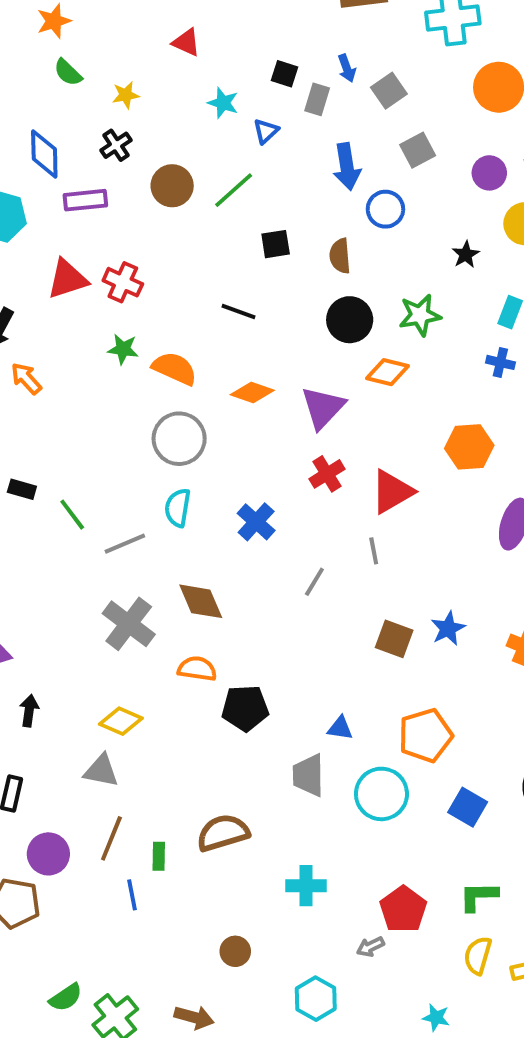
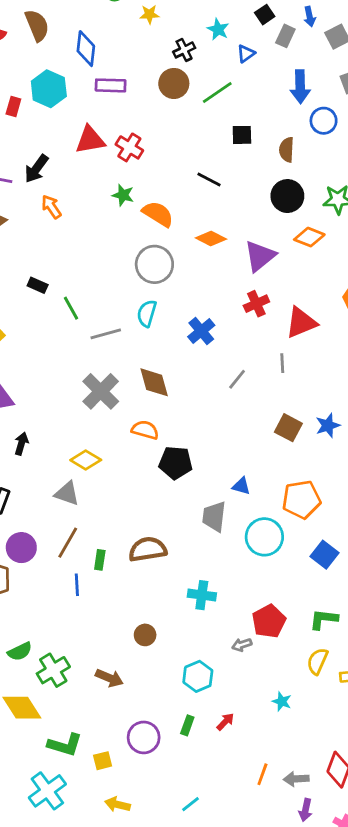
black square: (284, 74) -> (265, 15), turned 30
black cross: (116, 145) -> (184, 50), moved

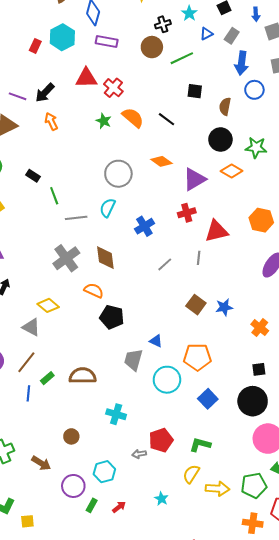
gray rectangle: (285, 36) -> (232, 36), moved
orange semicircle: (158, 214) -> (133, 118), moved
green rectangle: (100, 560) -> (47, 378), turned 32
purple circle: (144, 737) -> (73, 486), moved

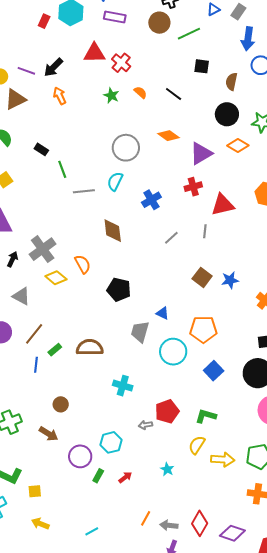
orange semicircle: (133, 118) -> (140, 92), size x0.6
gray cross: (66, 258) -> (43, 249), moved
orange semicircle: (94, 291) -> (83, 264), moved, turned 36
gray triangle: (31, 327) -> (21, 296), moved
brown circle: (71, 436) -> (61, 404), moved

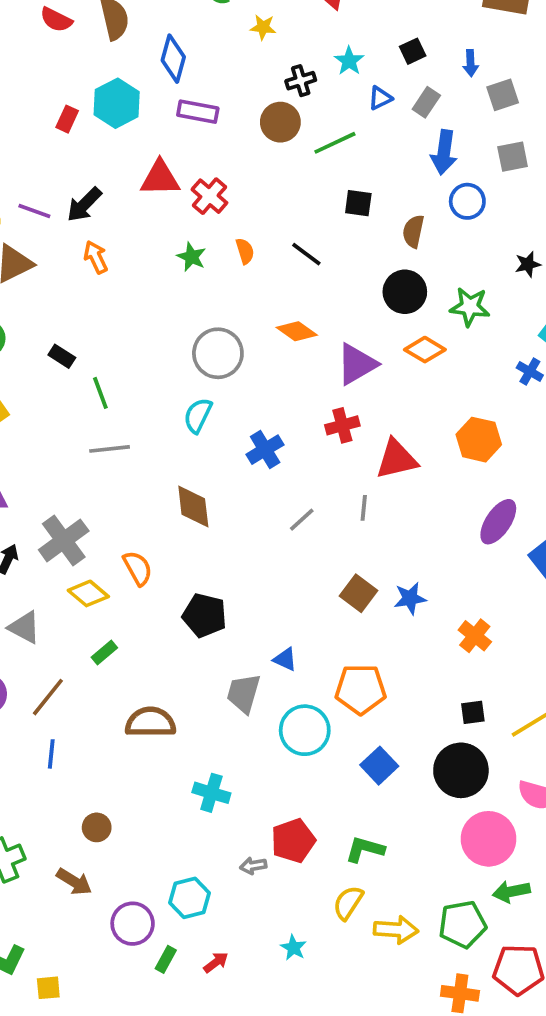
orange semicircle: (140, 92) -> (245, 251), turned 32
gray line: (84, 191) -> (110, 449), moved
green rectangle: (55, 350) -> (104, 652), moved

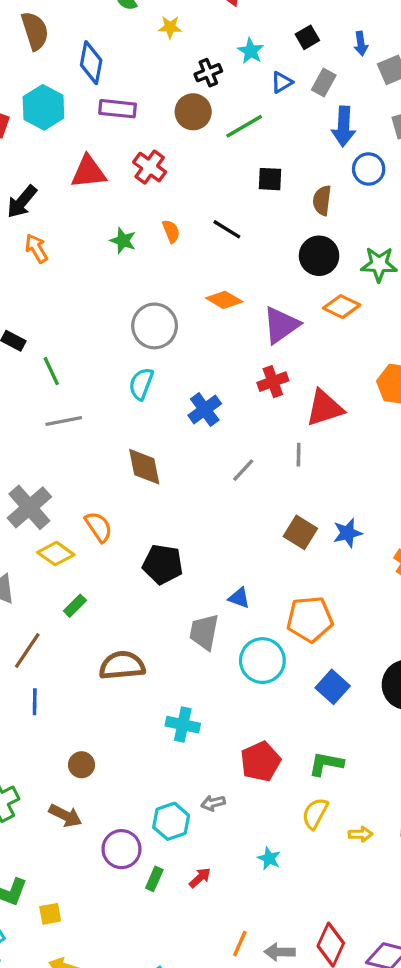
red cross: (209, 196) -> (150, 167), moved
gray arrow: (253, 866) -> (213, 803), moved
yellow arrow: (396, 930) -> (360, 834), size x0.6

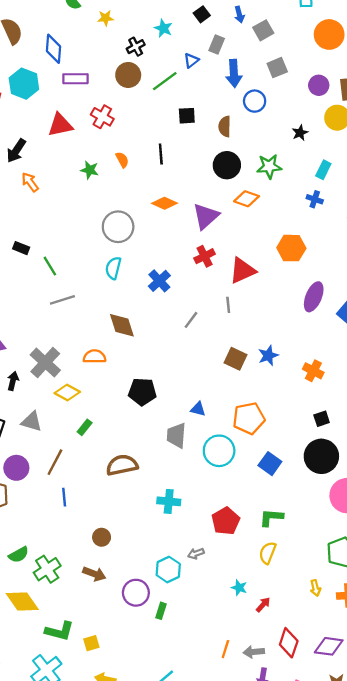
blue triangle: (282, 82) -> (191, 60), moved
black line: (227, 229) -> (161, 154), turned 60
orange semicircle: (99, 527) -> (94, 357), moved, turned -50
yellow arrow: (360, 834) -> (315, 588), moved, turned 84
red arrow: (200, 878) -> (263, 605), moved

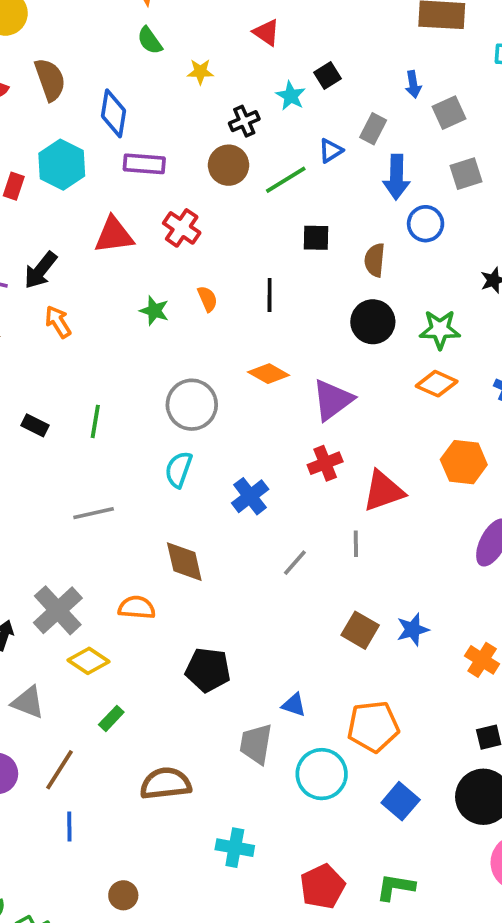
black square: (202, 14) -> (328, 75), moved
orange diamond: (247, 199) -> (437, 384), moved
green line: (50, 266) -> (95, 421), moved, turned 36

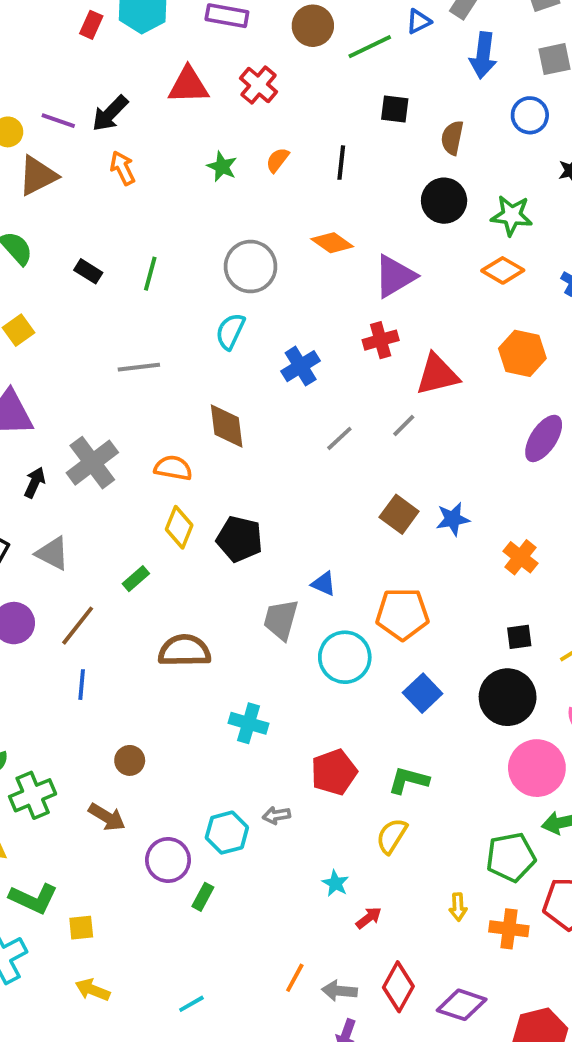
blue circle: (426, 224) -> (530, 115), moved
orange semicircle: (207, 299) -> (277, 160), turned -125
gray line: (356, 544) -> (404, 426), turned 40
yellow diamond: (89, 661) -> (179, 527), moved, turned 72

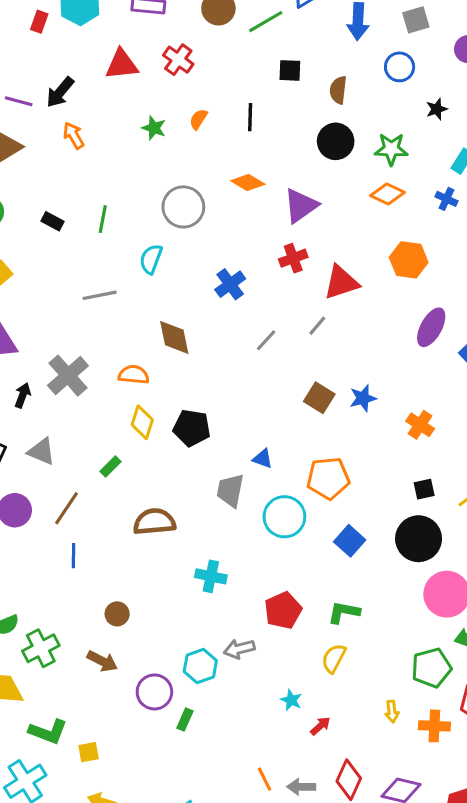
cyan semicircle: (230, 331) -> (151, 259), moved
gray arrow: (276, 815) -> (239, 649), size x1.4
orange line: (295, 978) -> (264, 779), turned -50

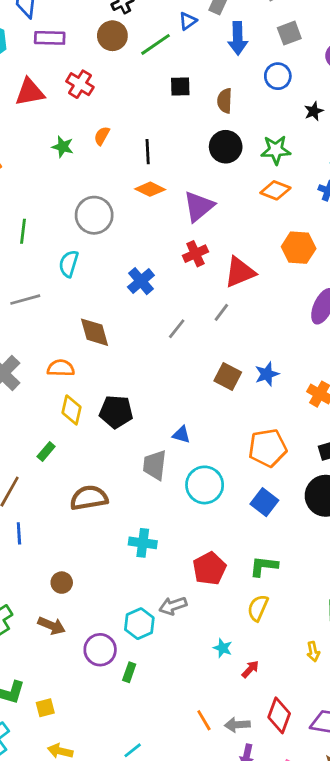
black line: (250, 117) -> (148, 152), moved
orange pentagon: (328, 478) -> (268, 448), moved

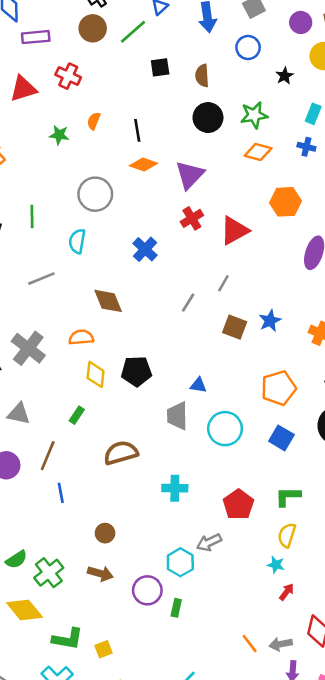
gray line: (221, 312) -> (223, 283), moved
gray line: (177, 329) -> (188, 303), moved
cyan star: (223, 648) -> (276, 565), moved

